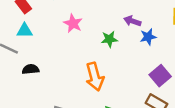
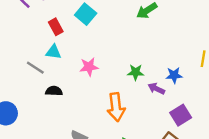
purple arrow: (132, 21) -> (156, 89), moved
pink star: (73, 23) -> (89, 67), moved, turned 30

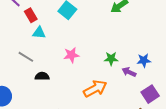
red rectangle: (56, 27) -> (31, 15), moved
cyan triangle: (53, 52) -> (39, 33), moved
orange arrow: (116, 107) -> (95, 89), turned -110

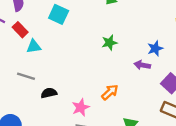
pink star: (71, 55) -> (81, 107), moved
green star: (111, 59) -> (109, 43), moved
orange arrow: (95, 89) -> (110, 92), size x0.7

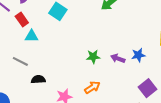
green star: (109, 43) -> (93, 57), moved
purple arrow: (142, 65) -> (118, 58), moved

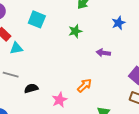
blue star: (138, 55) -> (119, 23), moved
green star: (93, 57) -> (75, 31), moved

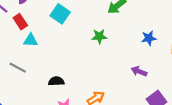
purple arrow: (103, 53) -> (139, 71), moved
black semicircle: (31, 88) -> (56, 81), moved

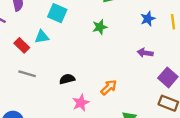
red rectangle: (20, 22) -> (22, 45), moved
cyan triangle: (30, 40) -> (42, 37), moved

